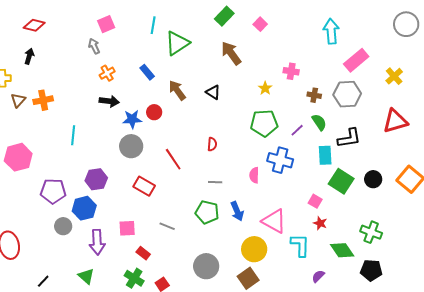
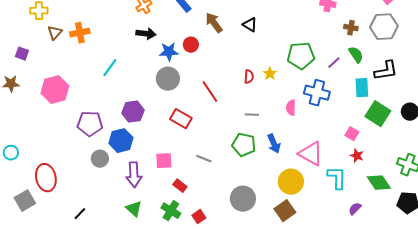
yellow star: (265, 88) -> (270, 74), moved
cyan line: (73, 135) -> (110, 68), turned 30
green triangle: (86, 276) -> (134, 209), moved

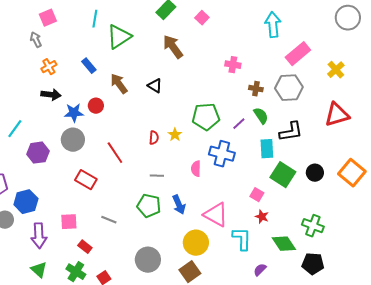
purple hexagon: (133, 112) -> (38, 153), moved

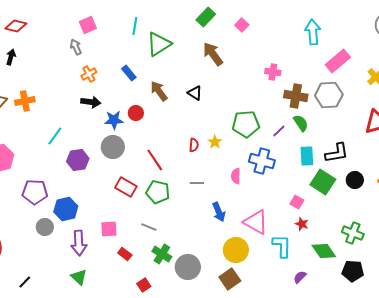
brown cross: (256, 89) -> (296, 96), size x1.6
black L-shape: (291, 132) -> (337, 153), moved
green pentagon: (149, 206) -> (158, 192), moved
green cross: (76, 272) -> (162, 254), moved

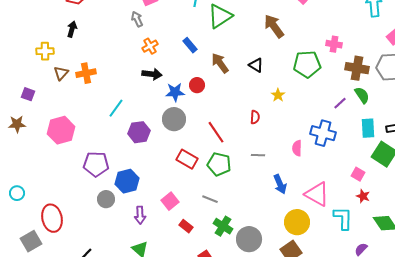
green pentagon: (246, 124) -> (307, 64), moved
yellow star: (215, 142) -> (278, 95), moved
pink square: (109, 229) -> (170, 201), turned -36
purple arrow: (79, 243) -> (140, 215), size x0.7

